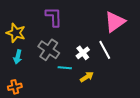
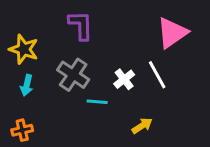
yellow arrow: (87, 77) -> (142, 126), moved

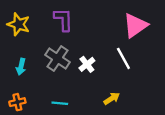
yellow star: (24, 49) -> (19, 24), moved
white cross: (124, 79) -> (87, 64), moved
cyan line: (97, 102) -> (60, 103), moved

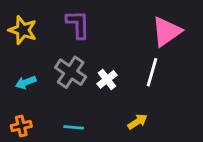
white line: (123, 58) -> (152, 72), turned 45
cyan arrow: (21, 67) -> (26, 82), turned 56

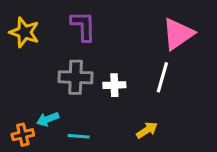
gray cross: (71, 72) -> (76, 77), turned -32
white cross: (107, 79) -> (114, 85), turned 36
cyan arrow: (26, 82) -> (48, 119), moved

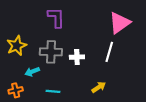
yellow star: (24, 32) -> (17, 46), moved, turned 30
cyan arrow: (48, 119) -> (32, 72), moved

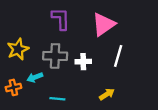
pink triangle: (120, 23) -> (104, 24), moved
orange cross: (16, 90) -> (13, 87), moved

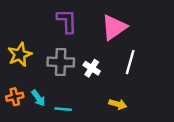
white cross: (83, 62) -> (92, 68), turned 35
cyan arrow: (35, 77) -> (38, 98), moved, turned -105
yellow arrow: (107, 94) -> (118, 104), turned 49

